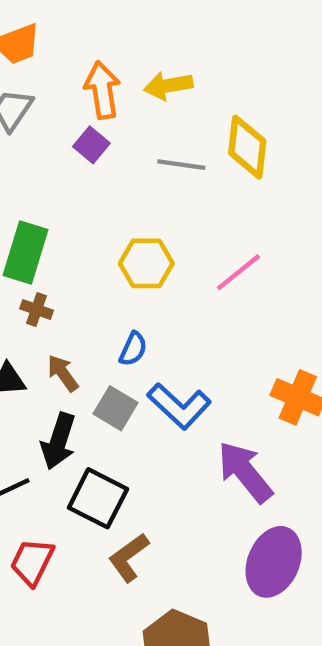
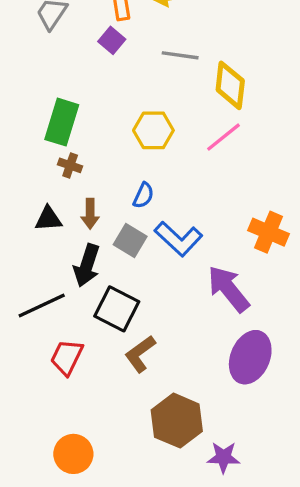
yellow diamond: (247, 147) -> (230, 85), moved
brown arrow: (63, 373) -> (90, 214), turned -144

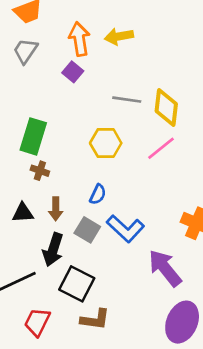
gray line: (180, 55) -> (127, 100), moved
brown L-shape: (140, 354) -> (95, 319), turned -136

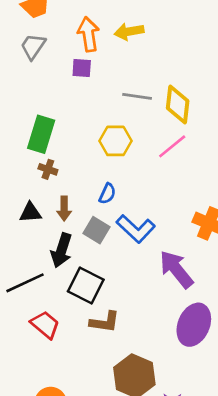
purple square: (73, 72) -> (82, 68), turned -36
red trapezoid: (37, 322) -> (45, 325), turned 104

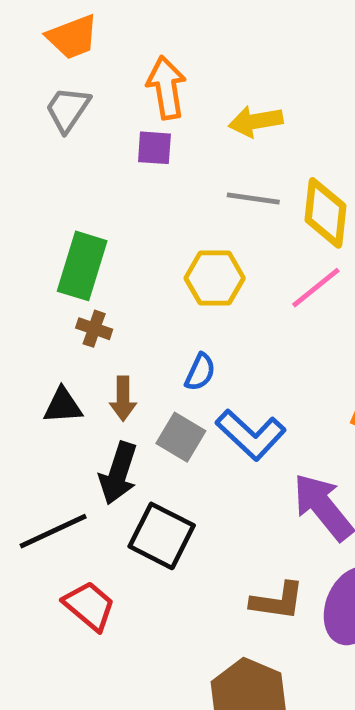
yellow arrow: (129, 32) -> (256, 121), moved
brown L-shape: (105, 322) -> (277, 601), moved

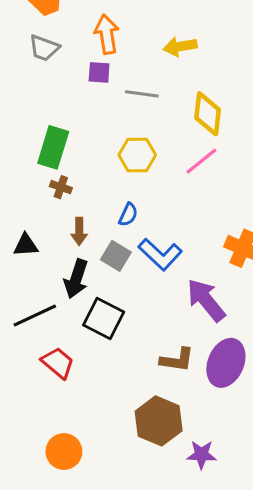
gray trapezoid: (68, 109) -> (44, 48), turned -104
yellow arrow: (256, 121) -> (180, 46), moved
gray line: (253, 198) -> (142, 94), moved
black triangle: (63, 406) -> (26, 245), moved

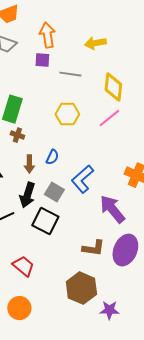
blue semicircle: (128, 215) -> (52, 157), moved
blue L-shape: (160, 254) -> (82, 179), turned 96
gray square: (116, 256) -> (54, 192), moved
red trapezoid: (58, 363) -> (23, 266), moved

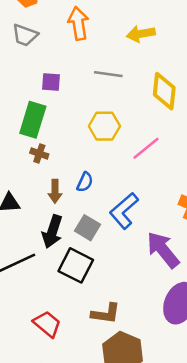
purple square: (42, 60) -> (51, 82), moved
pink line: (109, 118) -> (146, 148), moved
brown L-shape: (93, 248) -> (106, 314), moved

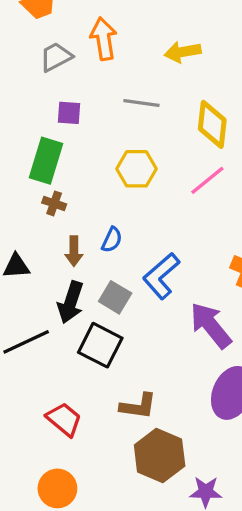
gray trapezoid: (25, 35) -> (56, 57), moved, turned 132
pink line: (146, 148) -> (207, 180), moved

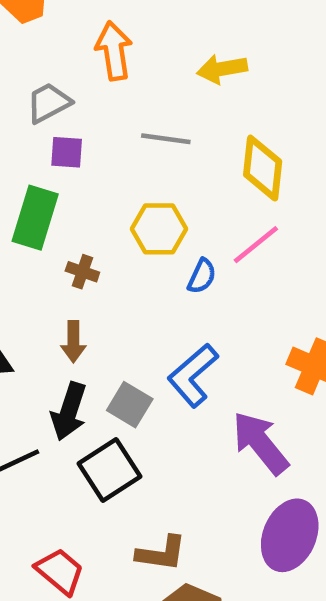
gray trapezoid: (56, 57) -> (49, 103), moved
brown cross: (54, 203) -> (82, 272), moved
blue semicircle: (112, 240) -> (202, 276), moved
black square: (100, 345) -> (109, 470), turned 30

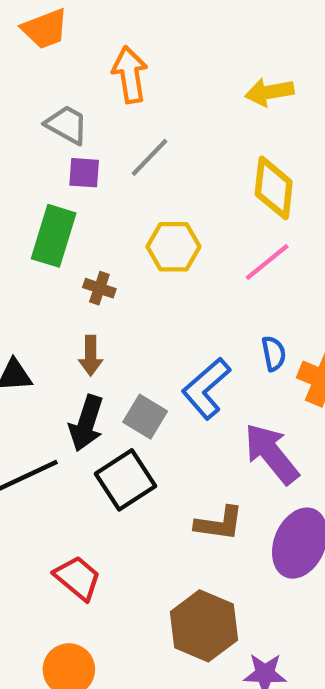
yellow arrow: (222, 69) -> (269, 92), moved
gray trapezoid: (49, 103) -> (67, 125), turned 57
gray line: (166, 139) -> (149, 157), moved, turned -54
blue semicircle: (202, 276) -> (274, 353), moved, turned -36
brown L-shape: (161, 553) -> (219, 523), moved

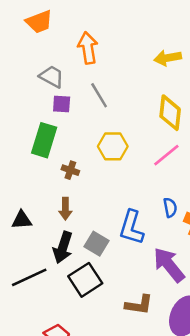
gray line: (149, 157) -> (99, 95), turned -75
blue L-shape: (206, 388) -> (131, 227), turned -32

